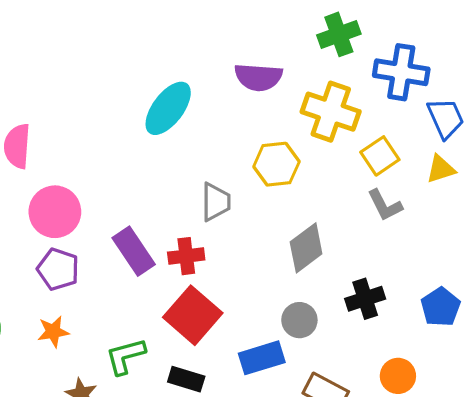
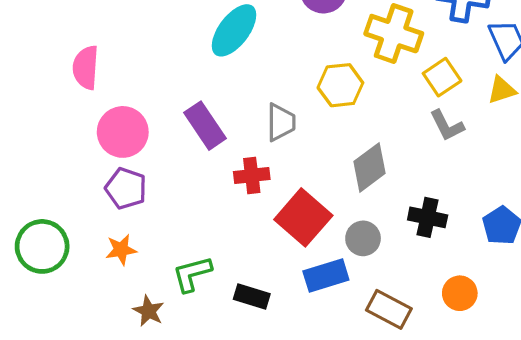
purple rectangle: (134, 251) -> (205, 126), moved
black cross: (365, 299) -> (428, 217), turned 30
red square: (193, 315) -> (303, 217), moved

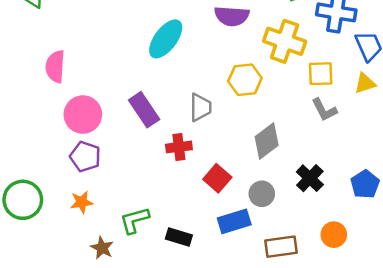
yellow square: (442, 77) -> (321, 74), turned 32
red square: (303, 217) -> (217, 178), size x0.7
black cross: (428, 217) -> (310, 178), turned 32
brown rectangle: (389, 309) -> (281, 247), turned -36

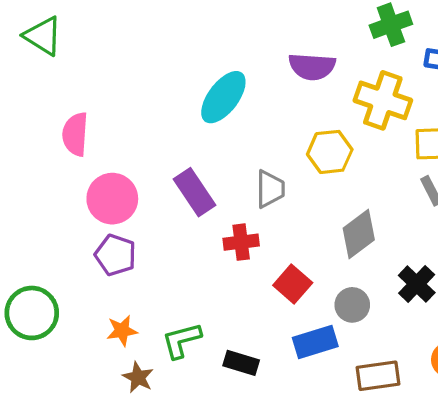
orange star: (82, 202) -> (122, 331), moved

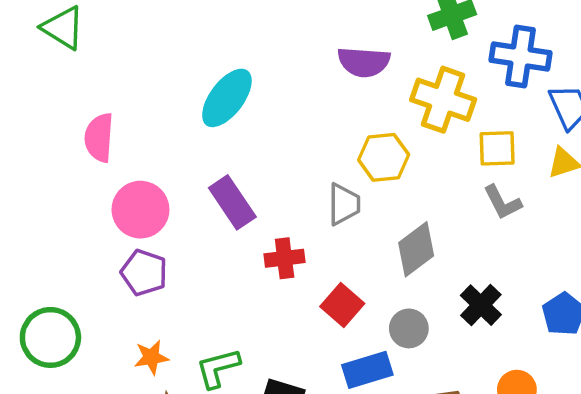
cyan ellipse: (223, 97) -> (227, 98), moved
gray trapezoid: (270, 189) -> (344, 204), moved

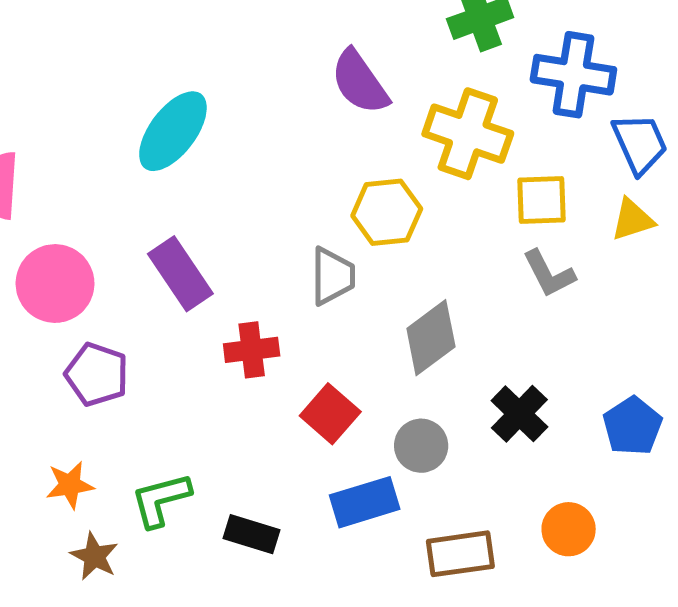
purple semicircle: (364, 62) -> (360, 82), turned 51
purple pentagon: (144, 273) -> (97, 374), moved

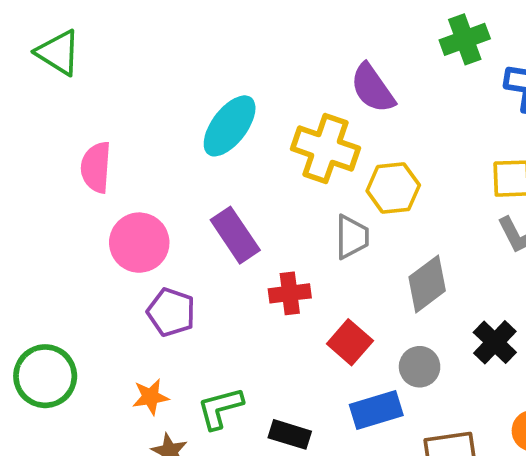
yellow cross: (468, 134) -> (325, 148), moved

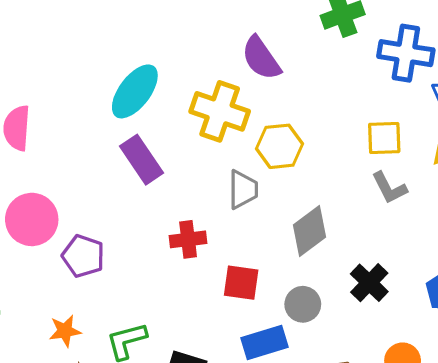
purple rectangle: (235, 235) -> (141, 160), moved
pink circle: (139, 243) -> (32, 219), moved
red square: (350, 342) -> (241, 283), turned -33

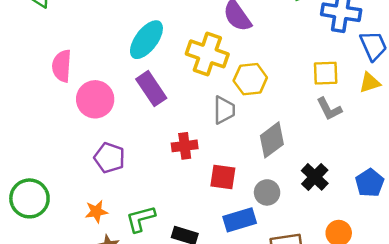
pink circle: (32, 219) -> (95, 99), moved

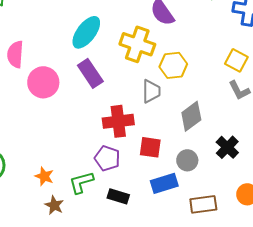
yellow square: (326, 73) -> (236, 60), turned 30
red cross: (185, 146) -> (118, 121), size x1.4
purple pentagon: (109, 158) -> (107, 158), moved
orange star: (96, 212) -> (44, 176), turned 30

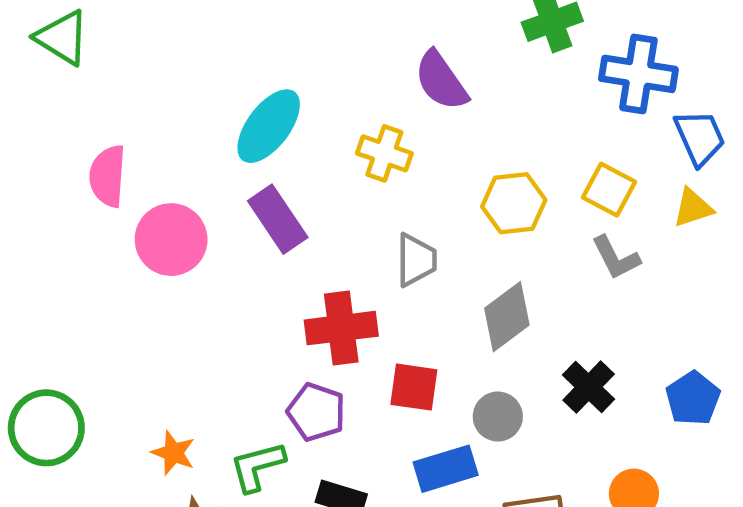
yellow cross: (137, 44) -> (384, 153), size x0.7
yellow hexagon: (173, 65) -> (514, 203), moved

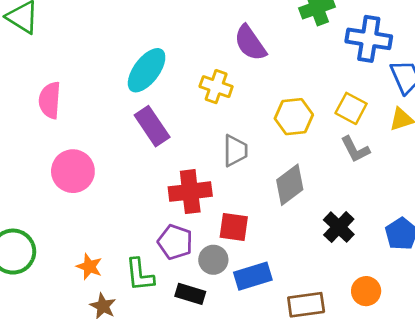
pink circle: (171, 240) -> (73, 171), moved
gray circle: (498, 417) -> (213, 260), moved
green L-shape: (257, 466) -> (140, 275), turned -81

